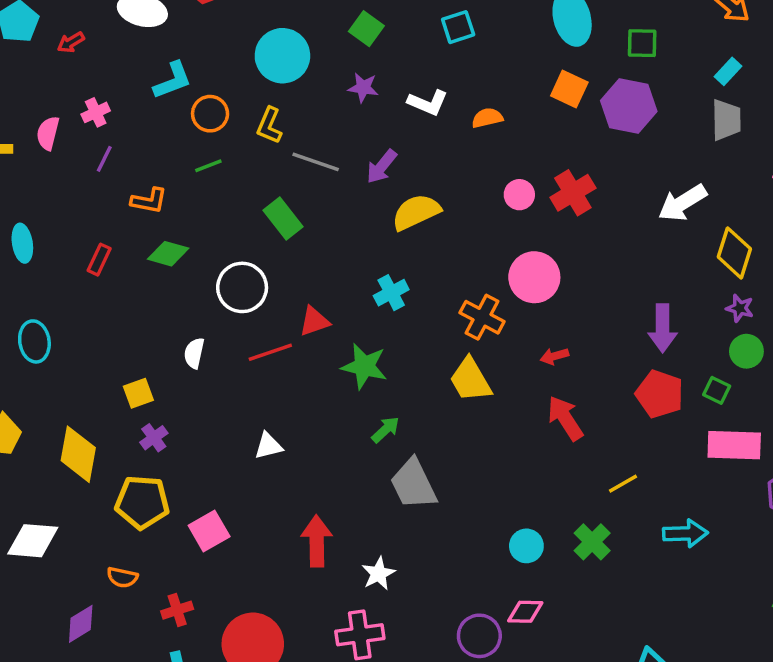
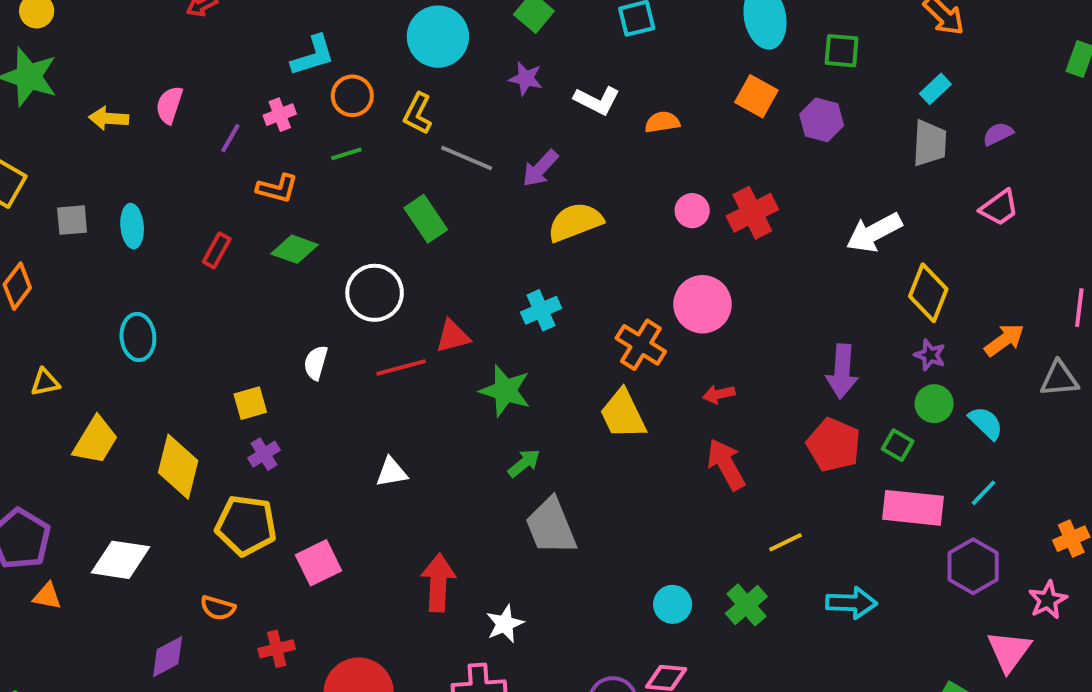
purple hexagon: (629, 106) -> (822, 120), size x0.7
pink cross: (96, 112) -> (280, 115), moved

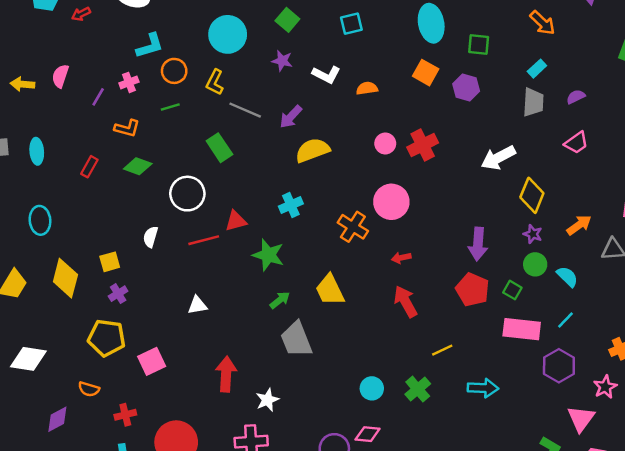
yellow trapezoid: (623, 414) -> (330, 290), moved
yellow diamond: (178, 467) -> (65, 278), moved

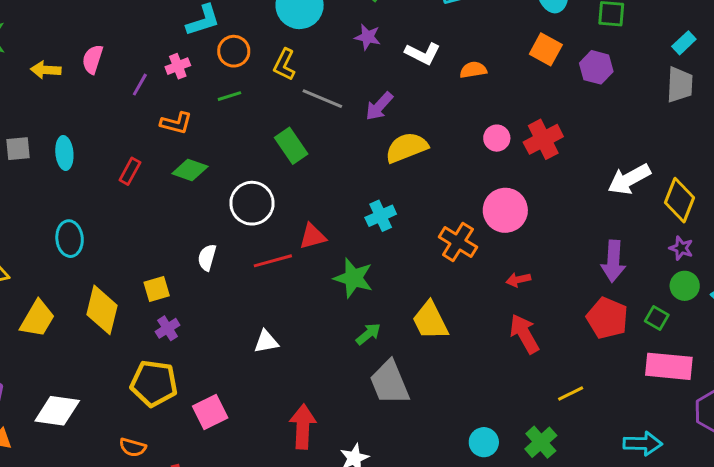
white arrow: (498, 158) -> (629, 179), moved
cyan arrow: (483, 388) -> (643, 444), moved

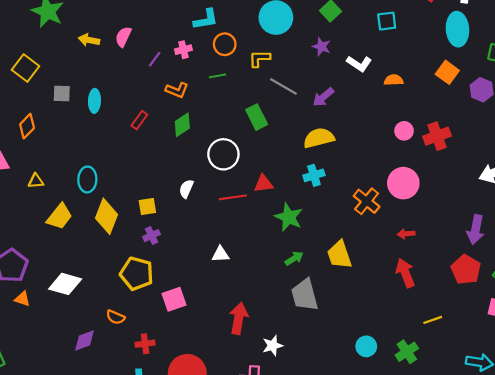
yellow L-shape: (284, 65) -> (260, 59), turned 55
yellow semicircle: (407, 148) -> (319, 138), moved
green diamond: (190, 170) -> (182, 125), turned -60
cyan ellipse: (70, 239) -> (87, 179), moved

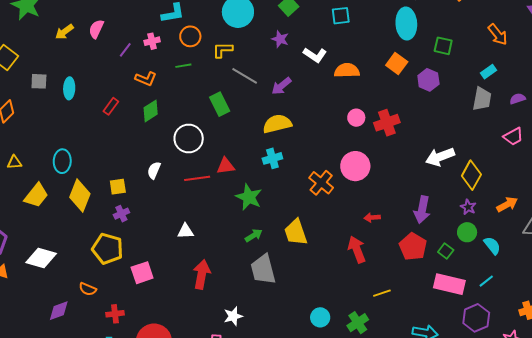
yellow arrow: (89, 40) -> (64, 32), turned -48
orange semicircle: (394, 80) -> (347, 70), size x1.4
red arrow: (406, 234) -> (372, 218), moved
red arrow: (239, 318) -> (202, 274), moved

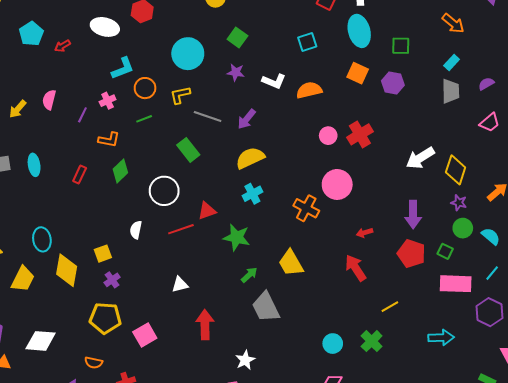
cyan square: (341, 16) -> (307, 42), moved

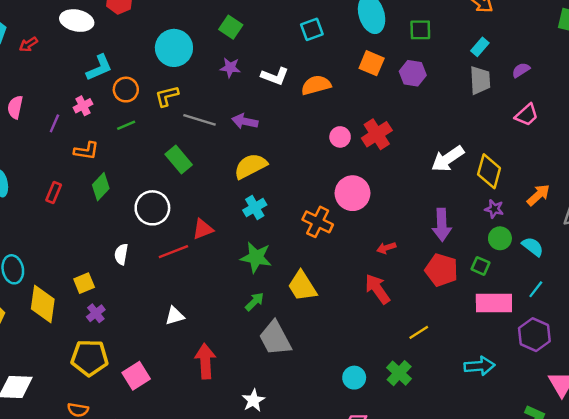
purple arrow: (247, 119) -> (245, 121), turned 65
green star: (237, 237) -> (256, 257), moved

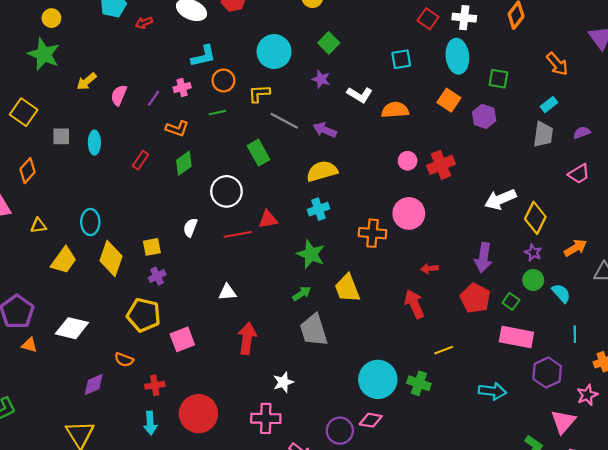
pink semicircle: (15, 107) -> (119, 95), moved
orange cross: (318, 222) -> (372, 233), turned -32
cyan line: (536, 289) -> (575, 334), moved, turned -49
green cross: (399, 373) -> (419, 383), turned -35
cyan circle: (354, 378) -> (378, 379), size x1.8

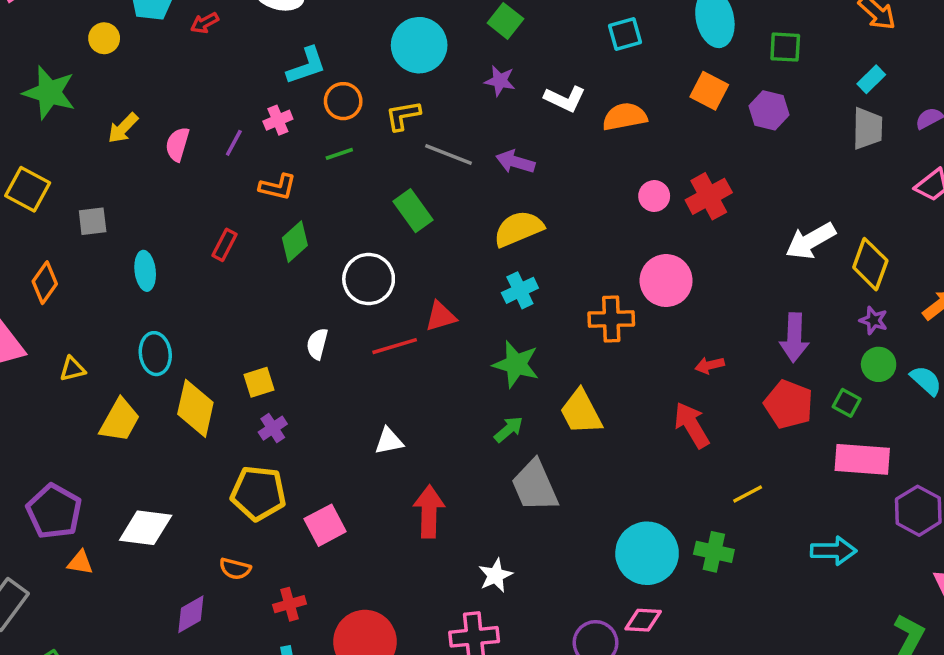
yellow circle: (51, 18) -> (104, 38), moved
cyan ellipse: (94, 143) -> (145, 271), moved

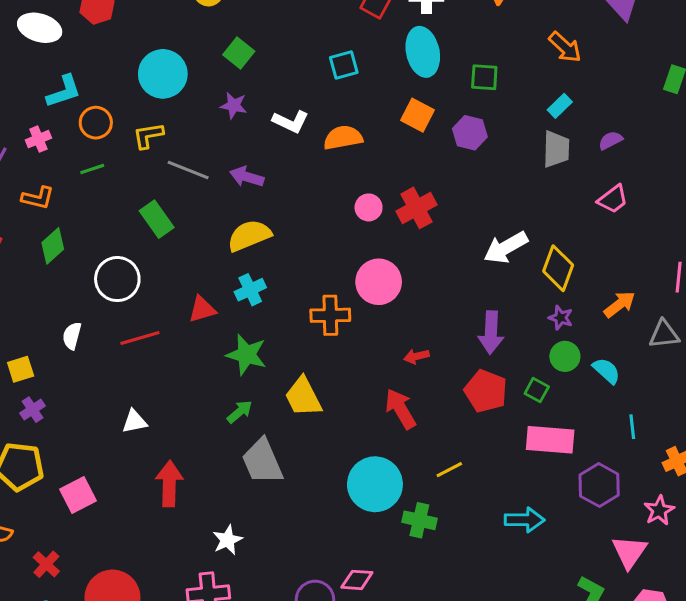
red triangle: (441, 316) -> (202, 309), moved
cyan circle: (647, 553) -> (375, 484), moved
red cross: (289, 604) -> (46, 564), turned -32

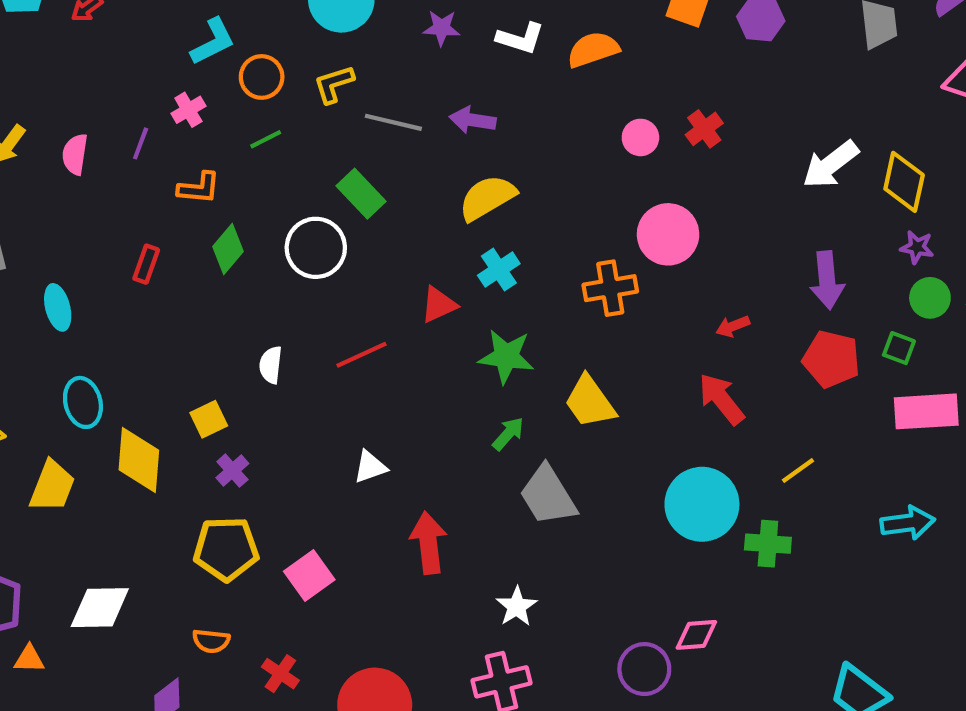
red cross: (416, 208) -> (704, 129), size x0.7
white circle: (117, 279) -> (316, 248), moved

